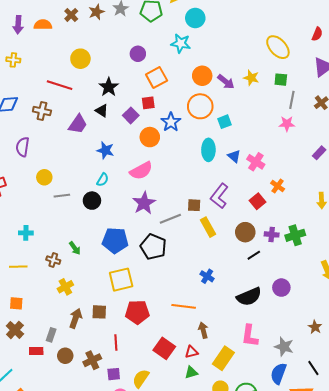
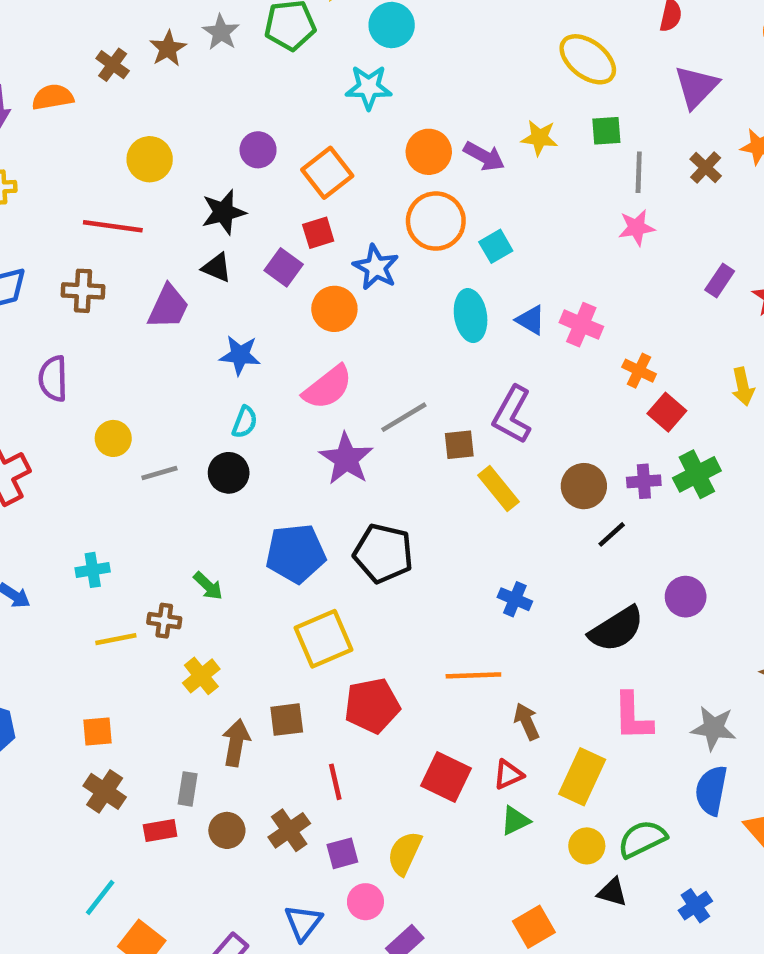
purple circle: (138, 54) -> (258, 150), moved
black star: (109, 87) -> (224, 212), turned 30
red square: (258, 201) -> (667, 412), moved
gray line: (170, 219) -> (404, 417), moved
yellow line: (18, 267) -> (116, 639), moved

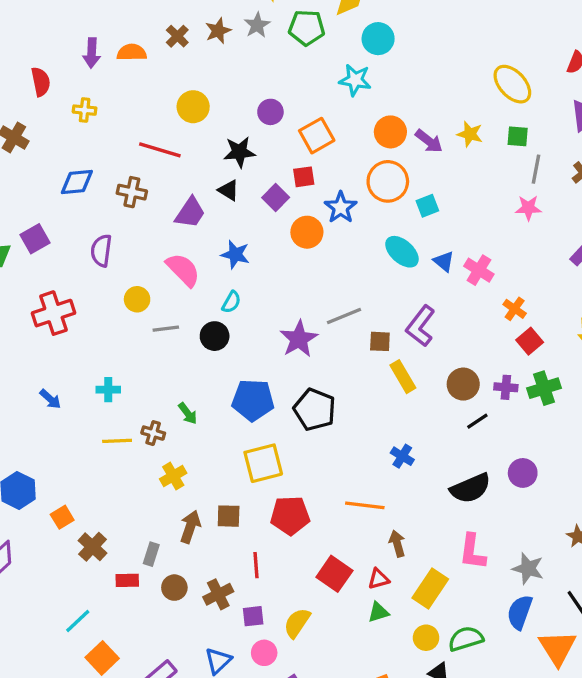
cyan ellipse: (471, 316) -> (402, 252), turned -48
pink semicircle: (328, 387) -> (183, 270), moved, turned -105
orange square: (98, 731) -> (62, 517), moved, turned -35

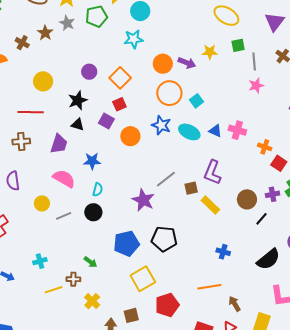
blue star: (341, 207) -> (161, 125), moved

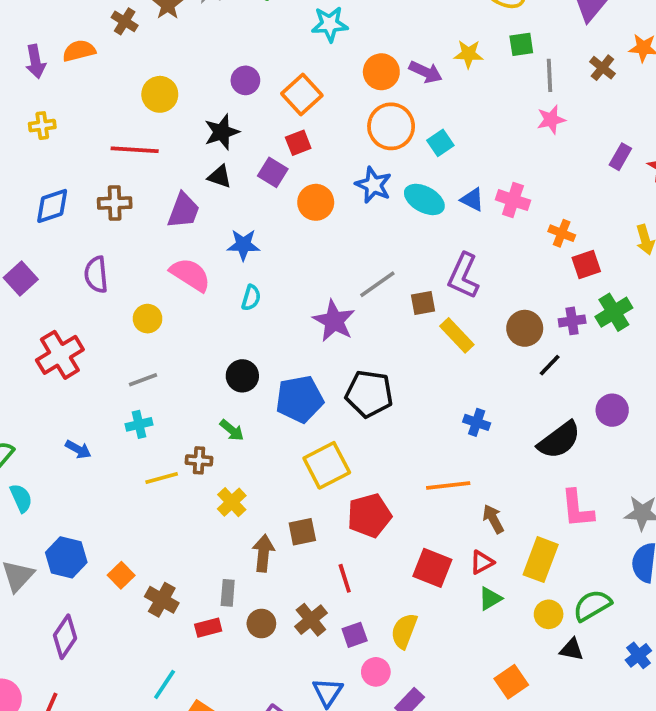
red square: (279, 163) -> (586, 265), turned 35
black circle: (93, 212) -> (242, 376), moved
gray line: (64, 216) -> (143, 380), moved

